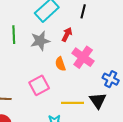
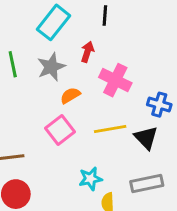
orange semicircle: (60, 64) -> (70, 95), moved, turned 88
yellow line: (73, 103) -> (110, 129), moved

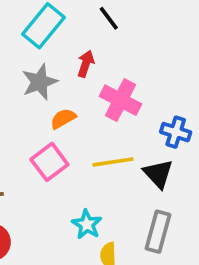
black line: (105, 16) -> (109, 18), turned -42
cyan star: (90, 179) -> (87, 224), turned -30
gray rectangle: (147, 183) -> (158, 232), turned -64

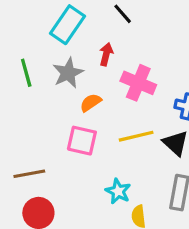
pink square: (49, 162) -> (82, 141), turned -36

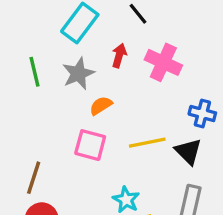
pink cross: (138, 83) -> (163, 62), moved
brown line: (29, 174) -> (34, 178), turned -64

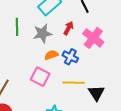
blue cross: (202, 113) -> (70, 57), moved

